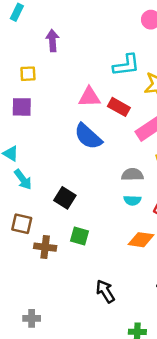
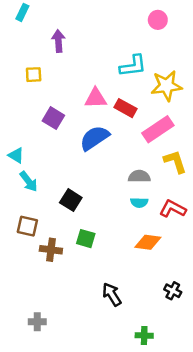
purple square: (22, 107) -> (53, 118), moved, turned 30
blue semicircle: (88, 136) -> (94, 138), turned 104

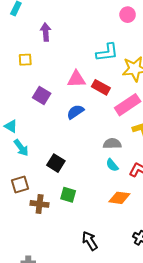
blue semicircle: (94, 138) -> (75, 112), size x0.7
cyan semicircle: (139, 203) -> (112, 165), turned 48
brown square: (27, 226) -> (20, 185), turned -30

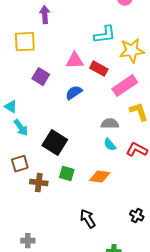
yellow square: (25, 60) -> (25, 42), size x1.6
black square: (56, 163) -> (55, 143), size x1.4
orange diamond: (119, 198) -> (100, 177), moved

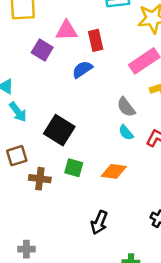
pink triangle: (75, 61) -> (67, 31), moved
red rectangle: (99, 69) -> (96, 40), moved, turned 48
gray semicircle: (110, 124) -> (126, 107), turned -126
black arrow: (88, 219) -> (99, 222), turned -126

